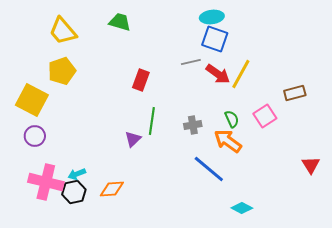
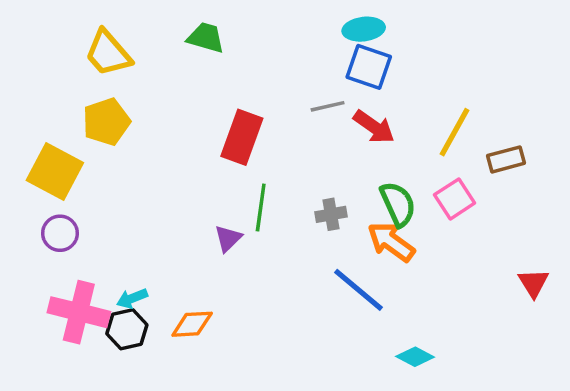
yellow line: (241, 74) -> (455, 132), moved
red rectangle: (141, 80) -> (242, 137), size x1.4
green semicircle: (232, 119) -> (398, 204), size x1.5

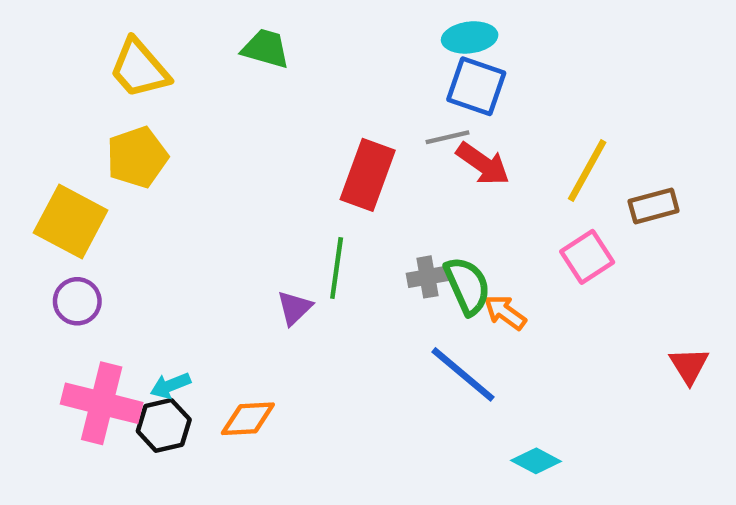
gray line: (328, 106) -> (447, 137), moved
red rectangle: (242, 137) -> (368, 175), moved
green semicircle: (398, 204) -> (467, 286), moved
orange arrow: (391, 242) -> (505, 312), size x0.7

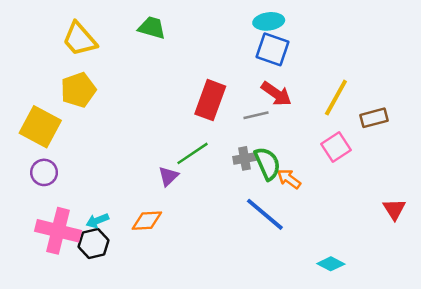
gray line: (447, 137) -> (256, 115), moved
green line: (337, 268) -> (193, 153), turned 48
orange diamond: (248, 419) -> (147, 221), moved
cyan diamond: (536, 461) -> (331, 264), moved

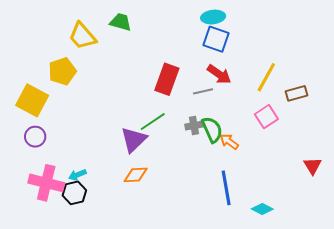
yellow trapezoid: (80, 39) -> (82, 36), moved
purple triangle: (168, 176) -> (134, 140), size x1.6
blue line: (265, 214) -> (226, 188), moved, turned 40
orange diamond: (147, 221) -> (136, 175), moved

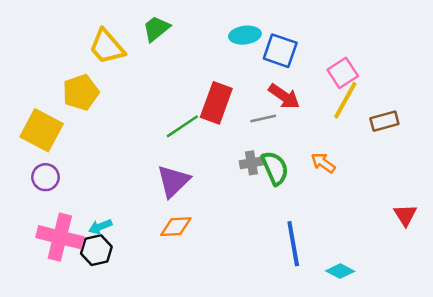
cyan ellipse: (213, 17) -> (245, 35), moved
green trapezoid: (121, 22) -> (156, 29), turned -55
pink square: (266, 117) -> (343, 73), moved
green line: (153, 122) -> (182, 126), moved
orange arrow: (229, 142) -> (323, 163), moved

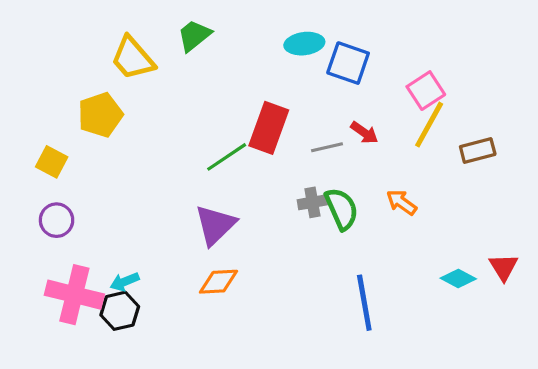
red arrow: (284, 96) -> (364, 133), moved, size x0.7
yellow square: (42, 130) -> (52, 162), size x0.6
cyan diamond: (340, 271) -> (458, 278), moved

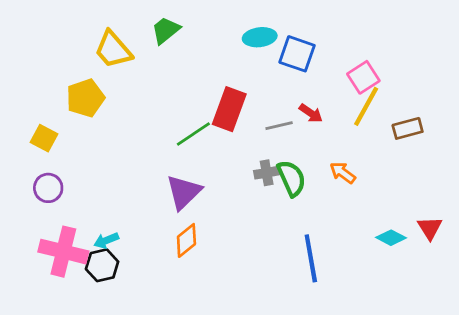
orange diamond: (219, 282) -> (186, 240), turned -36

